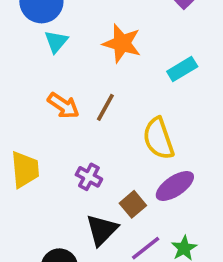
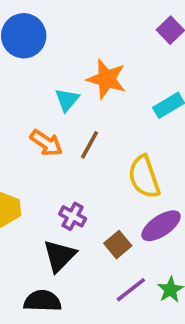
cyan triangle: (56, 42) -> (67, 100), moved
black triangle: (102, 230) -> (59, 256), moved

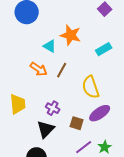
cyan triangle: (67, 100) -> (50, 46), turned -40
brown square: (118, 245) -> (77, 123), turned -32

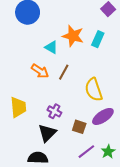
cyan rectangle: (104, 49) -> (98, 39), moved, turned -35

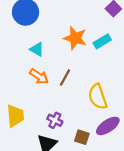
cyan rectangle: (98, 39) -> (102, 41), turned 35
cyan triangle: (51, 47) -> (37, 49), moved

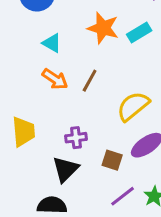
yellow semicircle: (98, 97) -> (133, 106), turned 70
purple cross: (55, 120) -> (76, 138), turned -35

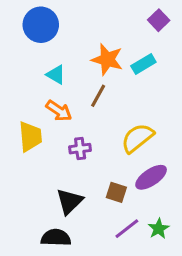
brown line: (90, 81) -> (98, 96), moved
yellow trapezoid: (23, 132) -> (30, 136), moved
purple cross: (76, 138) -> (80, 149), moved

